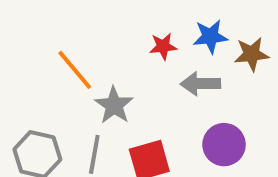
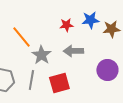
gray arrow: (200, 84) -> (73, 51), moved
purple circle: (224, 145) -> (107, 70), moved

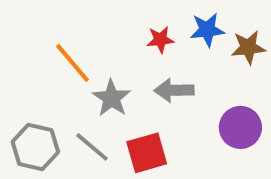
gray line: (31, 80) -> (92, 147), turned -60

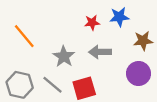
brown star: (248, 47) -> (143, 41), moved
orange line: (72, 63) -> (24, 36), moved

